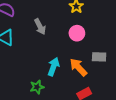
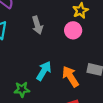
pink circle: (77, 33) -> (73, 30), moved

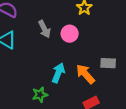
pink circle: (73, 30) -> (70, 34), moved

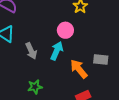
gray arrow: (44, 29) -> (31, 51), moved
cyan arrow: (58, 73) -> (57, 51), moved

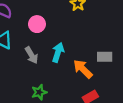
pink circle: (65, 30) -> (37, 24), moved

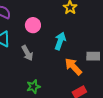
cyan arrow: (58, 52) -> (60, 41), moved

